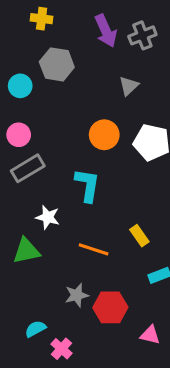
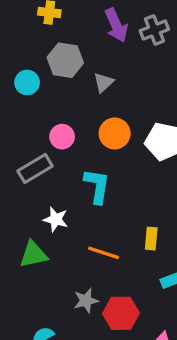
gray triangle: (129, 86) -> (103, 83), moved
pink circle: (19, 135) -> (62, 137), moved
yellow rectangle: (139, 236) -> (151, 239), turned 40

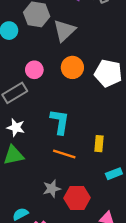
gray triangle: (103, 83) -> (64, 31), size x1.5
cyan L-shape: (97, 186) -> (60, 122), moved
white star: (56, 219) -> (16, 127), moved

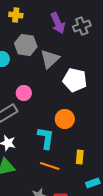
orange circle: (72, 67) -> (65, 119), moved
white pentagon: (108, 73) -> (75, 80), moved

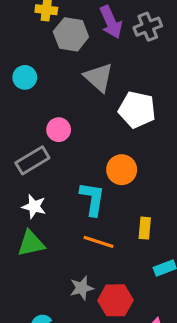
gray hexagon: (26, 45) -> (71, 34), moved
gray triangle: (50, 59) -> (99, 77), turned -35

